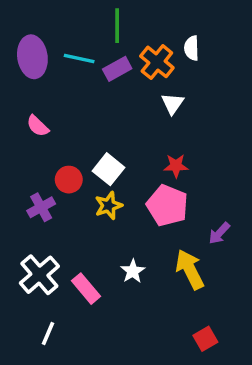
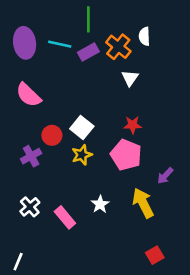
pink semicircle: (38, 126) -> (28, 95), size x1.5
white cross: (39, 275) -> (30, 207), size x0.7
white line: (48, 334) -> (18, 262), moved

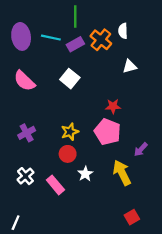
white triangle: (130, 78) -> (130, 66), moved, turned 40
white square: (82, 127) -> (70, 79), moved
red circle: (52, 135) -> (68, 154), moved

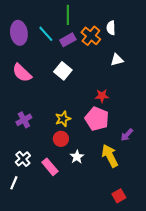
cyan line: (51, 38) -> (46, 34), turned 36
white line: (16, 223) -> (14, 183), moved

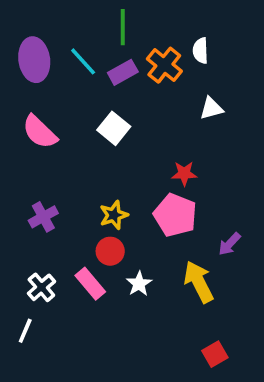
pink rectangle: (50, 167) -> (90, 284), moved

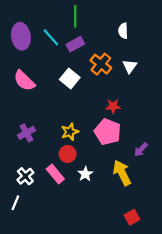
orange cross: (164, 65) -> (101, 64), moved
white triangle: (211, 108) -> (130, 66), turned -40

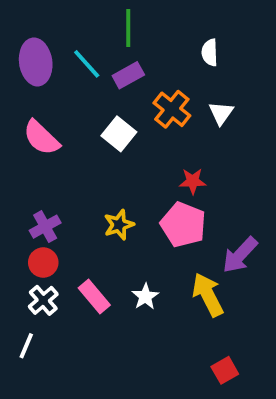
purple arrow: (141, 150) -> (240, 255), size x1.5
red circle: (68, 154) -> (43, 263), moved

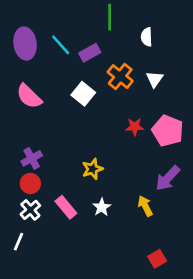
green line: (128, 28) -> (110, 17), moved
yellow star: (119, 225) -> (92, 169), moved
pink pentagon: (183, 225) -> (168, 131), moved
yellow arrow: (208, 295) -> (145, 206), size x0.7

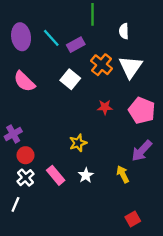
white triangle: (154, 79) -> (131, 67), size x1.6
red star: (135, 127) -> (105, 107), moved
purple cross: (32, 158) -> (13, 134), moved

